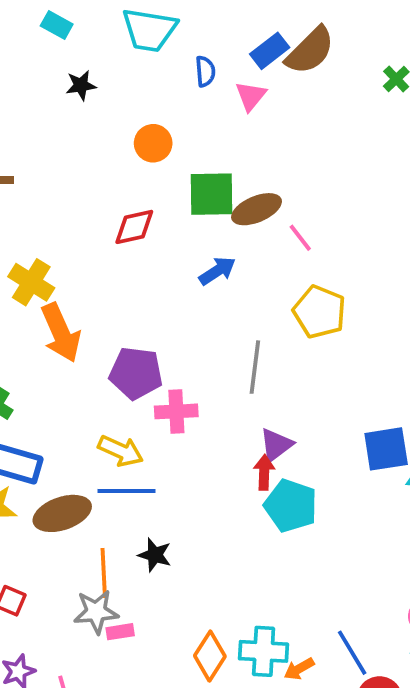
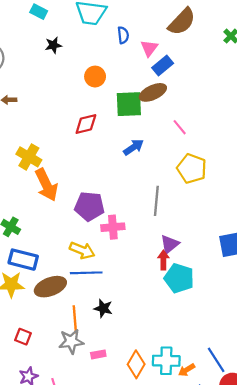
blue rectangle: (270, 51) -> (163, 66), moved
brown ellipse: (257, 209) -> (153, 92), moved
pink rectangle: (120, 632) -> (98, 354), moved

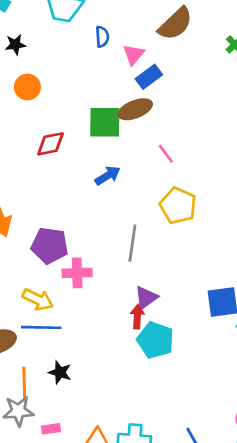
orange circle: (95, 77) -> (27, 87), moved

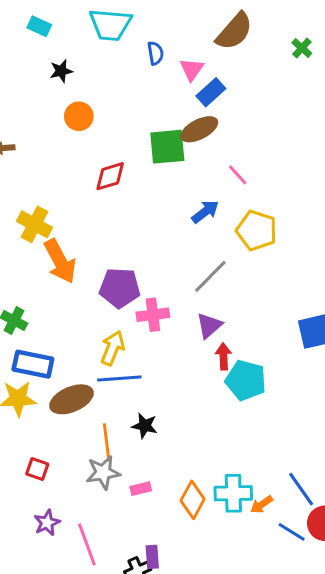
blue arrow: (108, 176) -> (205, 212), moved
gray line: (132, 243) -> (210, 276), turned 42
purple triangle: (146, 298) -> (209, 326), moved
yellow arrow: (38, 299) -> (113, 348), turned -88

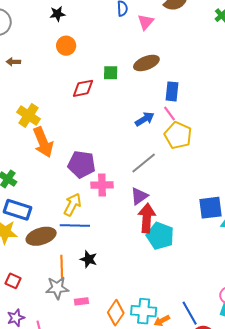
blue rectangle: (211, 92) -> (172, 91), moved, turned -48
green square: (167, 147) -> (111, 73), moved, size x0.6
pink line: (238, 175) -> (170, 114), moved
red arrow: (223, 356) -> (147, 218), size x1.6

